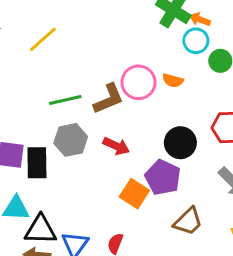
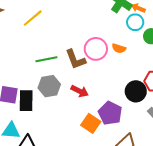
brown L-shape: (109, 99) -> (75, 59), turned 90
black circle: (180, 143) -> (136, 91), moved

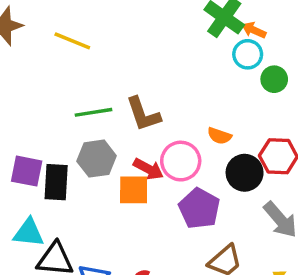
yellow line: (33, 18) -> (72, 41), turned 60
orange semicircle: (119, 48) -> (219, 136), moved
pink circle: (96, 49) -> (181, 161), moved
orange square: (91, 123) -> (134, 190), moved, turned -36

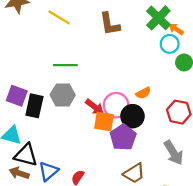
brown L-shape: (143, 114) -> (110, 24), moved
orange semicircle: (219, 136) -> (143, 93), turned -56
black circle: (245, 173) -> (132, 116), moved
orange square: (134, 190) -> (104, 121), moved

